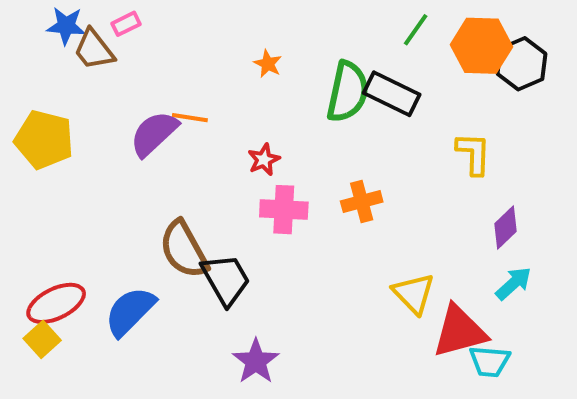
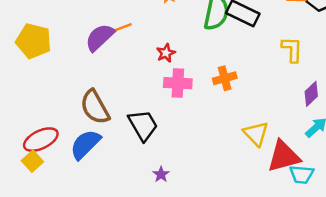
orange line: (190, 118) -> (121, 28), turned -30
brown semicircle: (184, 249) -> (95, 107), moved
purple star: (256, 361) -> (161, 174), size x0.6

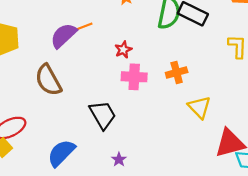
brown semicircle: (95, 107) -> (48, 80), moved
yellow triangle: (256, 134) -> (199, 107), moved
blue semicircle: (85, 144) -> (61, 153), moved

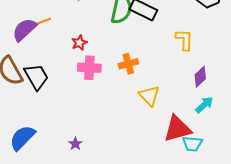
black trapezoid: (103, 115) -> (36, 77), moved

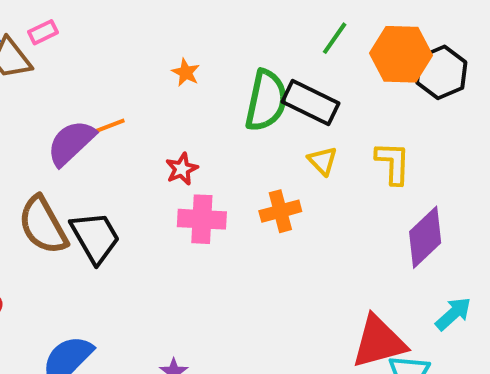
purple diamond: (200, 77) -> (425, 237), size x1.4
yellow triangle: (149, 96) -> (323, 161), moved, size x0.7
cyan arrow: (204, 105) -> (453, 314), moved

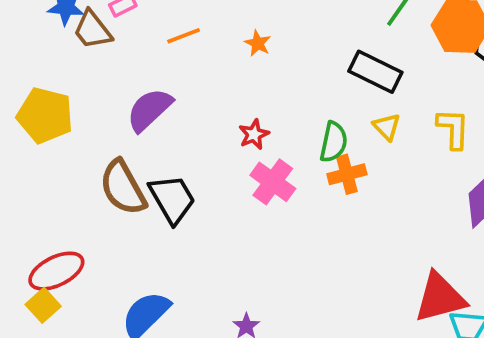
green semicircle: (266, 101) -> (334, 142), moved, size x0.7
orange line: (107, 127) -> (184, 36), moved
pink cross: (202, 219) -> (273, 182), turned 33

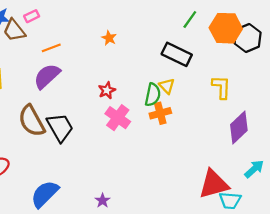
orange line: (184, 36) -> (51, 48), moved
yellow triangle: (387, 127) -> (167, 86), moved

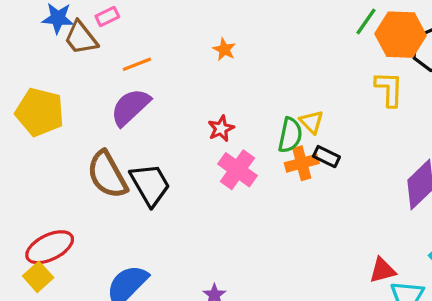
green line: (190, 19) -> (366, 21), moved
black rectangle: (177, 54) -> (326, 157), moved, size x0.6
yellow L-shape: (221, 87) -> (389, 89), moved
red triangle: (214, 184) -> (382, 270), size x0.6

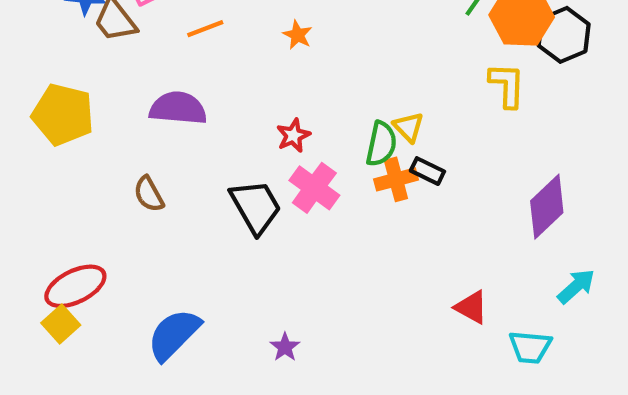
orange line: (137, 64) -> (205, 29), moved
purple semicircle: (130, 107) -> (178, 108), turned 48
brown semicircle: (107, 175) -> (149, 194), size x0.6
black trapezoid: (150, 185) -> (256, 207), moved
red triangle: (382, 270) -> (471, 307), moved, turned 44

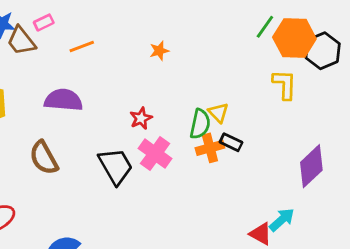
orange star: (298, 35) -> (159, 51), moved, turned 30
brown semicircle: (149, 194) -> (44, 158), size x1.4
cyan arrow: (576, 286) -> (282, 220), moved

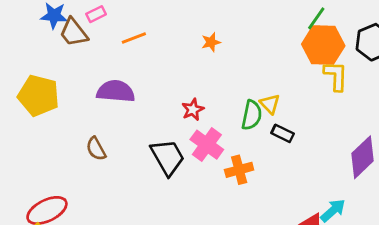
orange hexagon: (294, 38) -> (323, 45), moved
orange cross: (210, 148) -> (239, 170), moved
brown semicircle: (44, 158) -> (96, 149), size x0.7

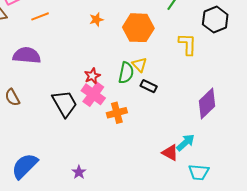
orange hexagon: (323, 45) -> (138, 28), moved
red star: (193, 110) -> (92, 76), moved

